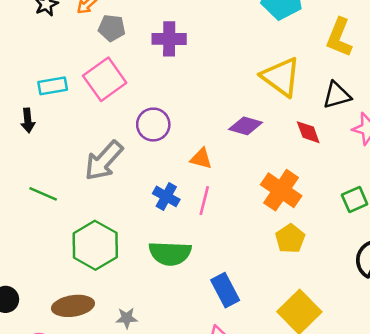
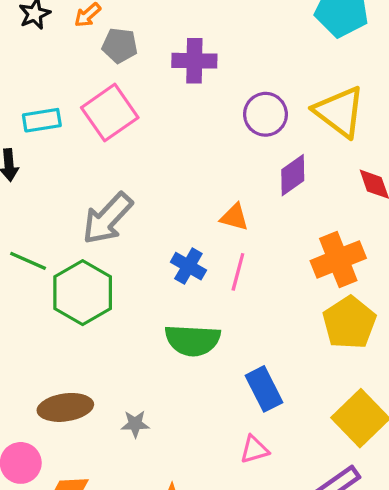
purple circle: (153, 125) -> (265, 114), moved
purple diamond: (246, 126) -> (293, 175), turned -52
orange cross: (281, 190) -> (338, 259), turned 33
yellow pentagon: (290, 239) -> (349, 323), size x1.4
green hexagon: (95, 245) -> (83, 293), moved

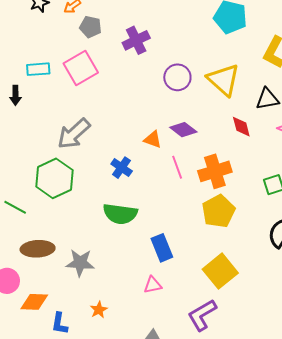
purple cross: (194, 61) -> (136, 40), turned -32
purple diamond: (293, 175) -> (183, 130), moved, turned 68
green line: (28, 261) -> (15, 207), moved
pink line: (238, 272) -> (177, 167), moved, turned -40
gray star: (135, 424) -> (80, 263), size x1.6

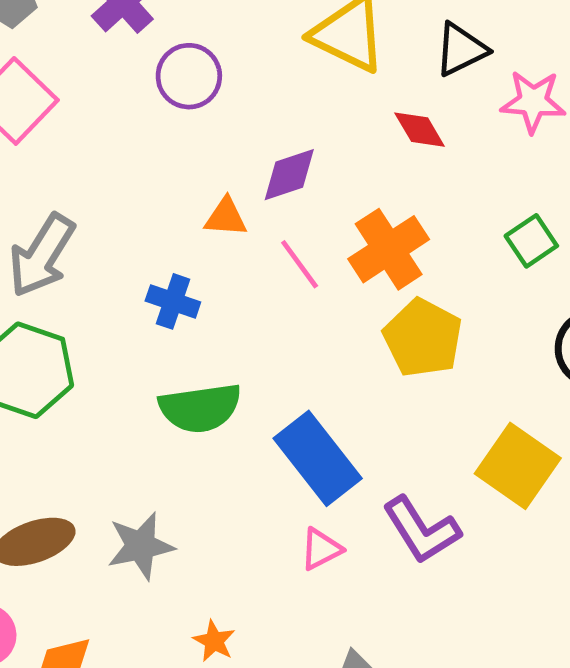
purple circle: (177, 77) -> (189, 76), moved
purple diamond: (183, 130) -> (289, 175), turned -40
blue rectangle: (162, 248) -> (318, 458), size x1.4
yellow square: (220, 271) -> (518, 466), moved
purple L-shape: (202, 315) -> (421, 530), moved, turned -76

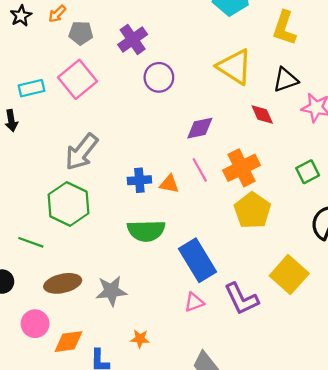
orange triangle: (226, 217) -> (169, 184), moved
blue cross: (173, 301) -> (139, 180), turned -30
orange star: (214, 641) -> (140, 339), turned -30

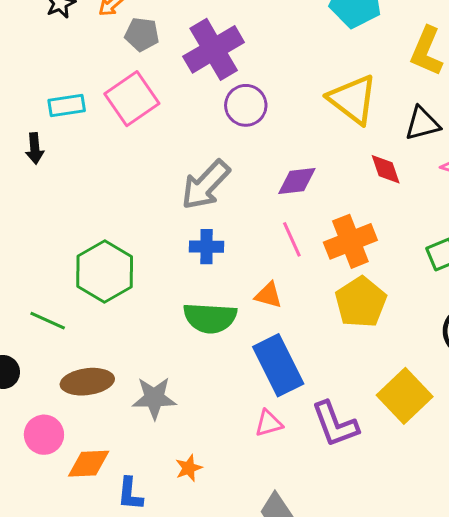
purple cross: (133, 39) -> (214, 49), size x1.4
gray arrow: (81, 152) -> (206, 185), moved
orange triangle: (169, 184) -> (268, 295), moved
orange star: (140, 339) -> (189, 468), turned -30

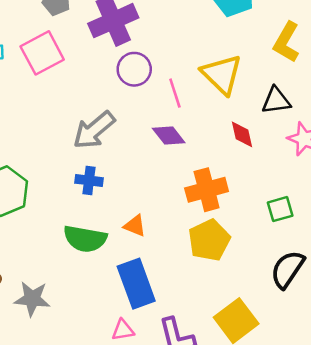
purple diamond: (297, 181) -> (169, 136), turned 52
pink line: (292, 239) -> (175, 93), moved

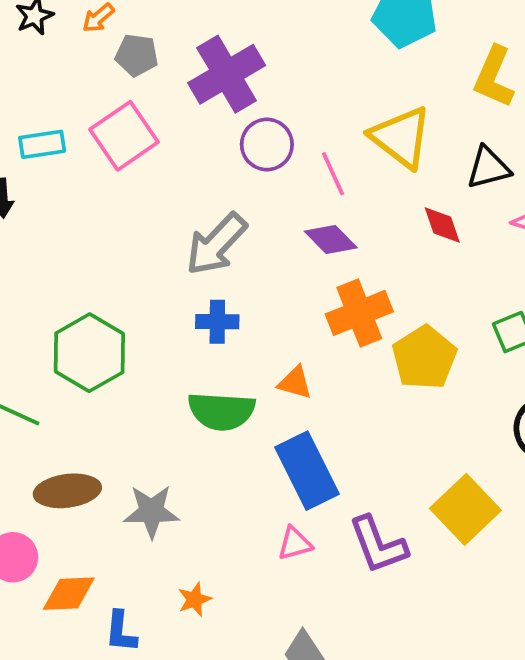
orange cross: (207, 190) -> (359, 313), moved
yellow pentagon: (209, 240) -> (424, 358), moved

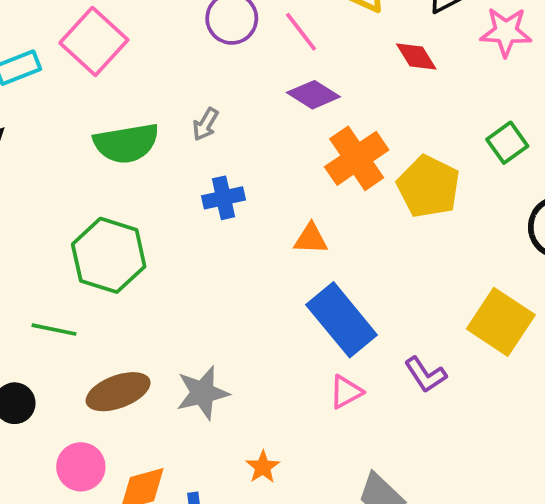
gray arrow: (216, 244) -> (205, 124), size x0.5
green semicircle: (221, 411) -> (126, 143), moved
purple L-shape: (378, 545) -> (425, 375), size x0.7

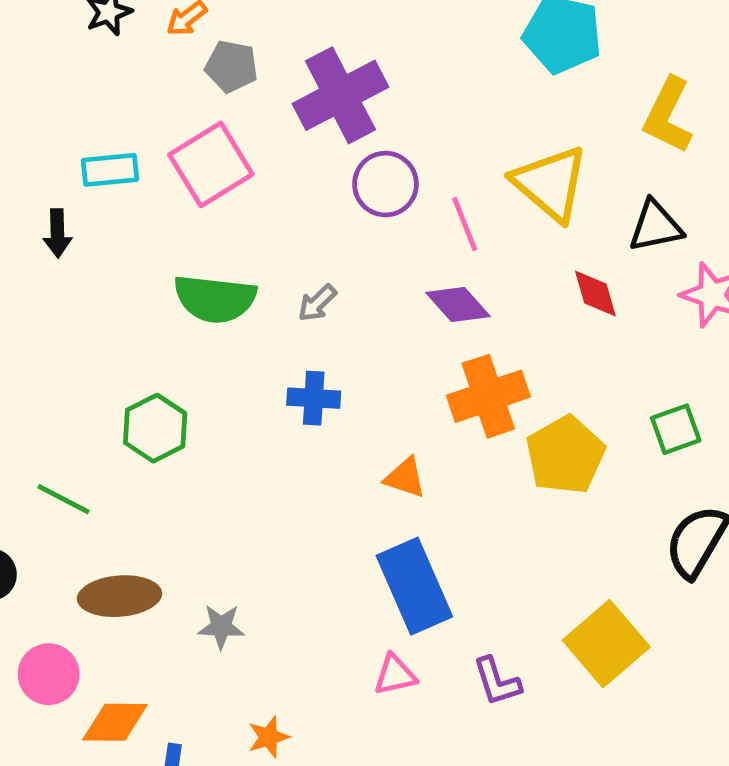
green hexagon: (109, 255) -> (155, 428), size x0.7
gray star: (203, 393) -> (221, 627), size x0.7

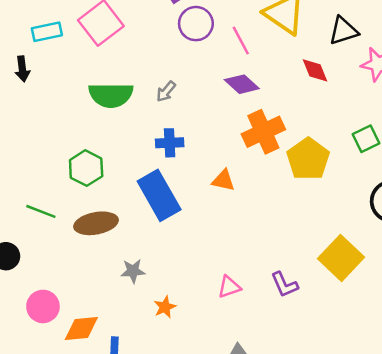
blue rectangle: (414, 586) -> (159, 195), moved
brown ellipse: (119, 596) -> (96, 223), moved
orange star: (269, 737) -> (165, 307), moved

